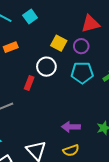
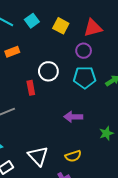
yellow square: (59, 43) -> (61, 26), moved
red rectangle: (29, 83) -> (31, 88), turned -32
purple arrow: (71, 127) -> (73, 117), moved

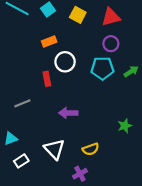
purple circle: (84, 51) -> (111, 44), moved
orange rectangle: (12, 52) -> (49, 42), moved
purple arrow: (73, 117) -> (68, 113), moved

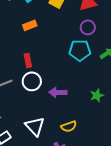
white circle: (65, 62) -> (32, 81), moved
purple arrow: (68, 113) -> (58, 92), moved
green star: (125, 126) -> (97, 95), moved

